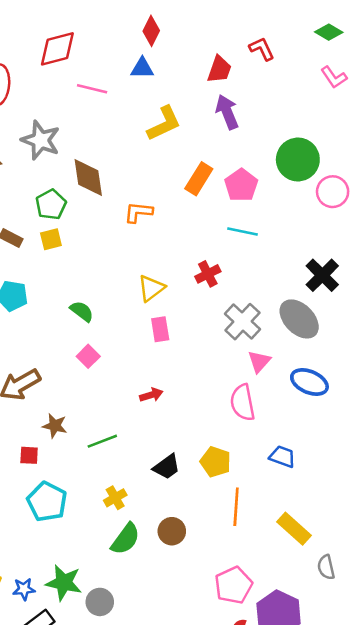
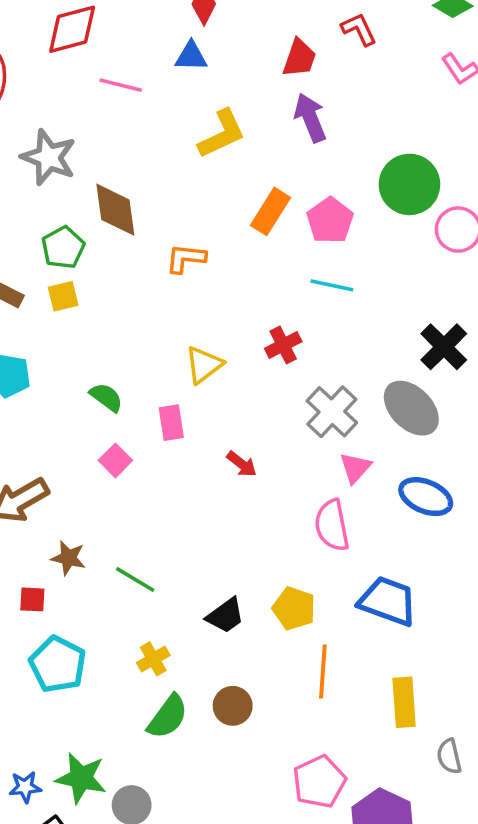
pink rectangle: (160, 329) -> (171, 423), moved
red arrow: (151, 395) -> (242, 464), moved, turned 55
green line: (102, 441) -> (135, 580), turned 52
blue trapezoid: (282, 457) -> (388, 601), size x1.6
yellow rectangle: (294, 529) -> (404, 702), turned 44

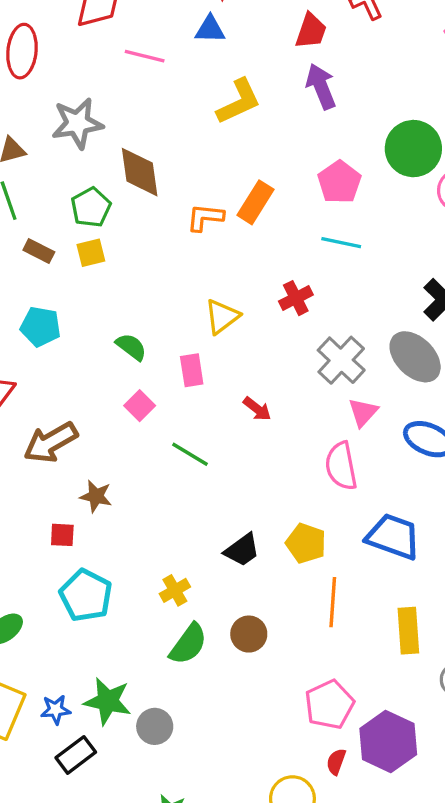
gray star: (49, 157) -> (77, 123), turned -30
orange rectangle: (271, 211) -> (255, 202), moved
green line: (135, 580) -> (190, 454), moved

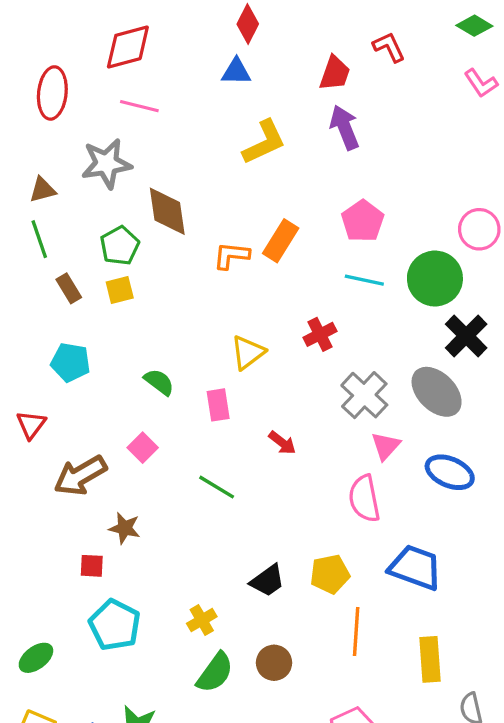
pink line: (145, 56) -> (139, 106), moved
green circle: (413, 149) -> (435, 279), moved
brown rectangle: (39, 251) -> (69, 288), turned 32
pink square: (140, 406) -> (143, 448), moved
yellow pentagon: (306, 543) -> (330, 574), turned -30

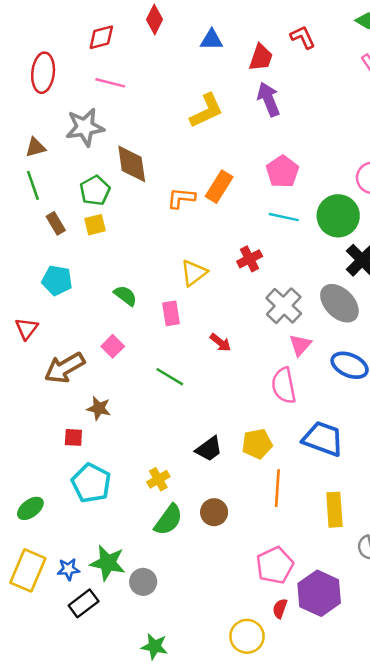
red diamond: (248, 24) -> (155, 19), moved
red diamond: (128, 47) -> (101, 37), size x0.7
blue triangle: (236, 72) -> (212, 40), moved

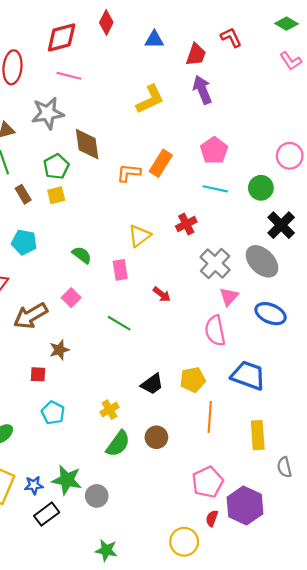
red diamond: (101, 37) -> (62, 37), size x1.4
green circle: (338, 216) -> (261, 188), size x0.7
brown star: (99, 408) -> (59, 350), turned -30
cyan pentagon: (91, 483) -> (53, 413), size x0.7

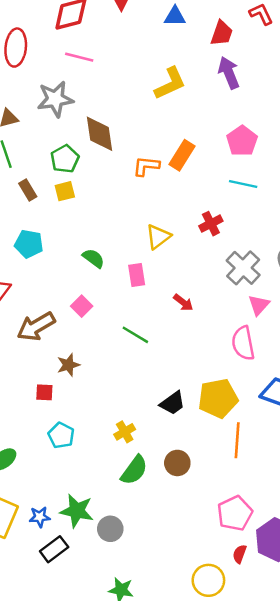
yellow pentagon: (193, 380) -> (218, 398), size x1.4

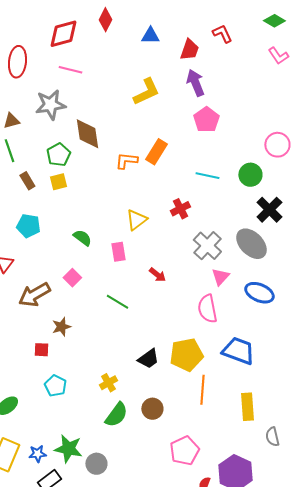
pink pentagon: (242, 141) -> (206, 120), moved
pink pentagon: (235, 513) -> (184, 451), moved

